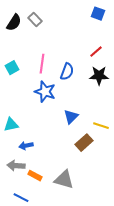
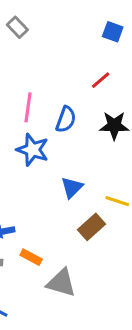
gray rectangle: (35, 20) -> (17, 27), moved
red line: (96, 52) -> (101, 80), moved
orange rectangle: (35, 176) -> (31, 257), moved

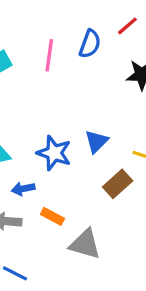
blue semicircle: (66, 119) -> (90, 44), moved
blue star: (33, 150) -> (54, 153), moved

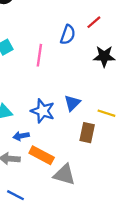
pink line: (49, 55) -> (39, 55), moved
brown rectangle: (118, 184) -> (87, 133), turned -36
orange rectangle: (52, 216) -> (42, 155), size x1.5

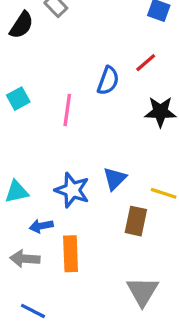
orange rectangle: (42, 155) -> (71, 254), turned 60
gray triangle: (64, 175) -> (142, 291), moved, turned 45

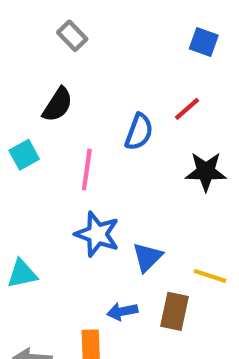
black semicircle: (22, 25) -> (58, 105), moved
blue star: (72, 190) -> (97, 234), moved
blue arrow: (41, 226) -> (122, 311), moved

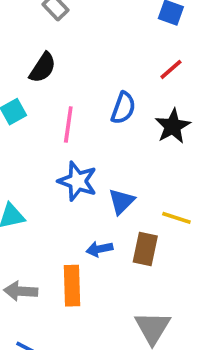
red line: (187, 109) -> (171, 69), moved
blue semicircle: (139, 132) -> (123, 108), moved
black star: (206, 172) -> (173, 126), turned -30

